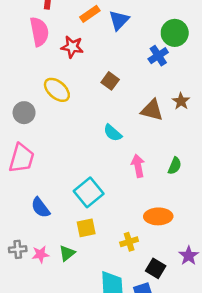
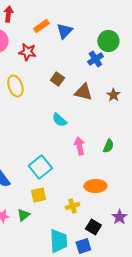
yellow ellipse: (57, 90) -> (15, 86), turned 30
brown triangle: (152, 110) -> (83, 92), moved

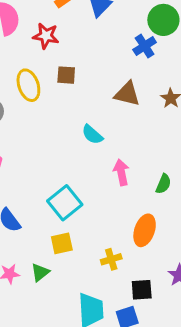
brown square: (57, 79) -> (66, 75), moved, turned -32
green semicircle: (108, 146) -> (163, 184), moved
orange ellipse: (95, 186) -> (145, 230), turned -70
black square: (93, 227) -> (142, 290), turned -35

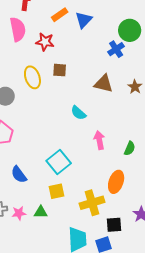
yellow cross: (111, 259) -> (92, 203), size x1.6
green triangle: (40, 272) -> (41, 212), turned 40

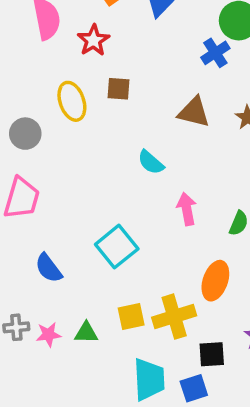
red star: (45, 42) -> (93, 40), turned 30
yellow square: (56, 191) -> (131, 317), moved

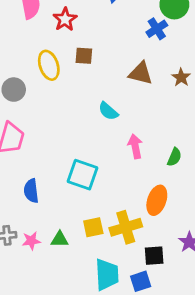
cyan square: (117, 247) -> (83, 175), turned -32
blue semicircle: (49, 268) -> (31, 191), turned 30

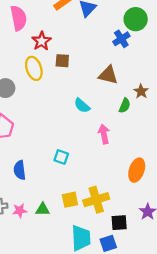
red star: (65, 19) -> (42, 41), moved
brown star: (181, 77) -> (141, 91), moved
green semicircle: (174, 157) -> (125, 106), moved
cyan square: (83, 175) -> (61, 157), size x0.6
orange ellipse: (157, 200) -> (137, 170), moved

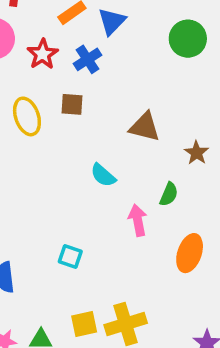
blue cross: (121, 39) -> (88, 59), moved
red star: (42, 41) -> (43, 54), moved
green semicircle: (125, 106) -> (169, 194), moved
orange ellipse: (137, 170) -> (190, 253), moved

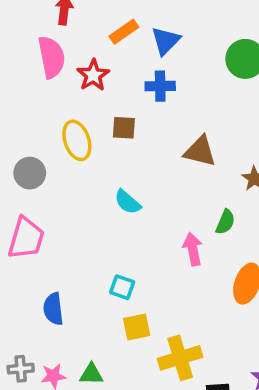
blue cross: (88, 59) -> (160, 86), moved, turned 32
cyan semicircle: (103, 175) -> (128, 202), moved
yellow square: (84, 324) -> (137, 327), moved

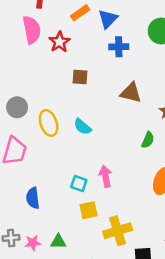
blue cross: (160, 86) -> (119, 47), moved
yellow ellipse: (77, 140) -> (49, 123), moved
pink arrow: (193, 249) -> (105, 176), moved

